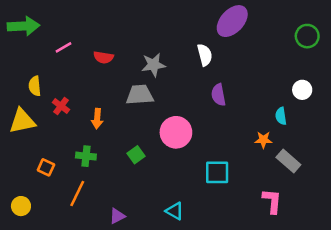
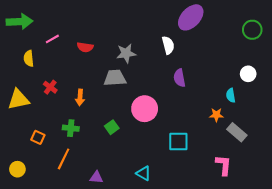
yellow semicircle: (35, 86) -> (29, 58), moved
purple triangle: (117, 216) -> (96, 177), turned 32

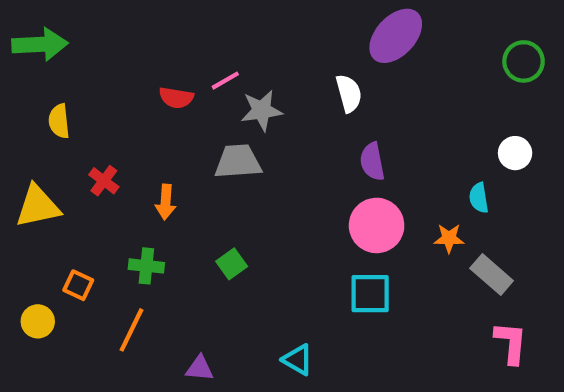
pink line: (52, 39) -> (225, 81), moved
pink circle: (145, 109) -> (377, 225), moved
pink L-shape: (224, 165) -> (511, 343), moved
yellow circle: (17, 169) -> (38, 321), moved

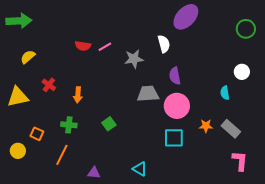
pink line: (225, 81) -> (105, 47), moved
gray star: (261, 110) -> (134, 59), moved
yellow semicircle: (59, 121) -> (28, 57), turned 56
gray trapezoid: (238, 162) -> (148, 94), moved
orange star: (449, 238) -> (206, 126), moved

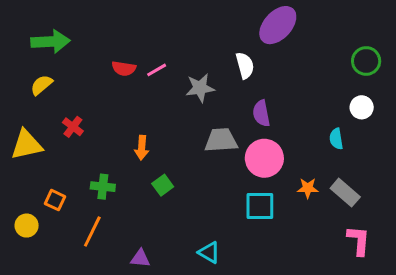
green arrow: (19, 21) -> (50, 42), moved
green circle: (246, 29) -> (366, 61), moved
orange arrow: (78, 95) -> (142, 148), moved

